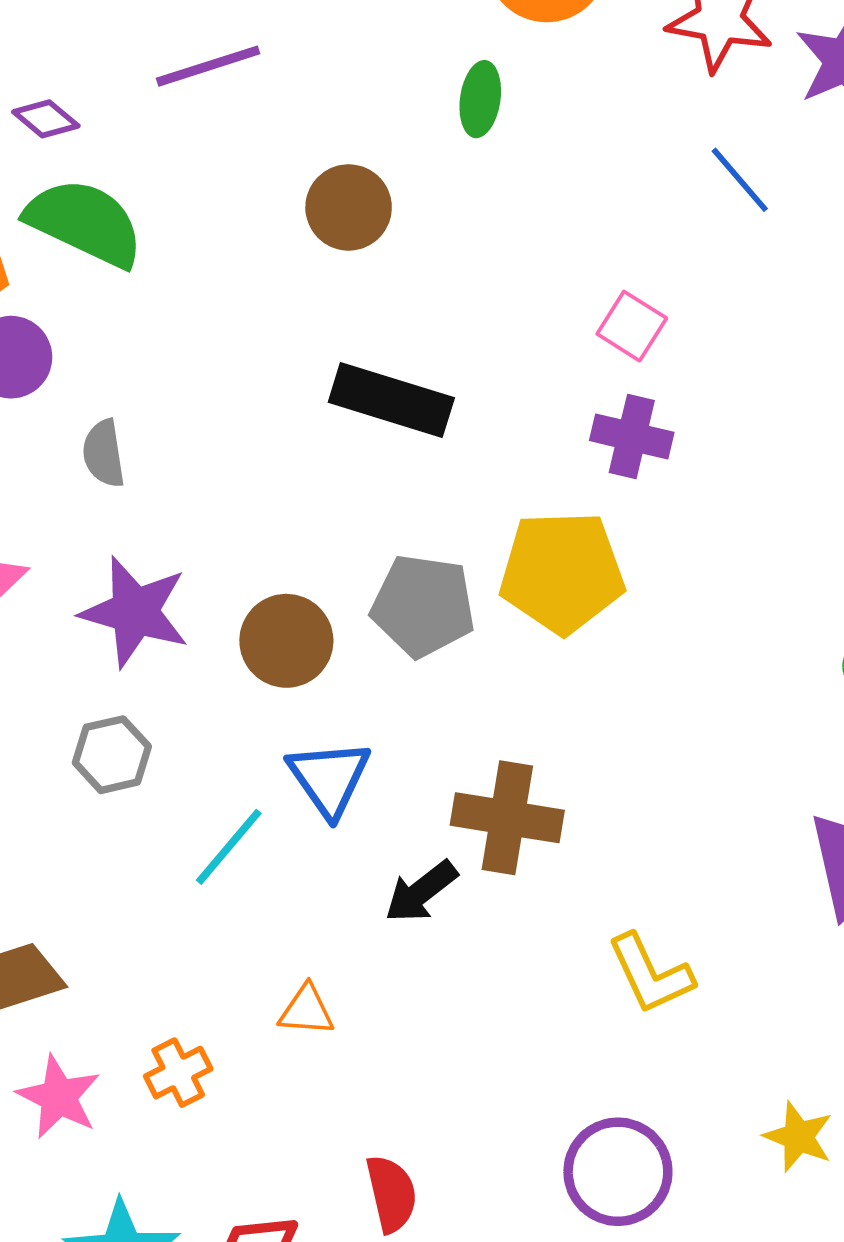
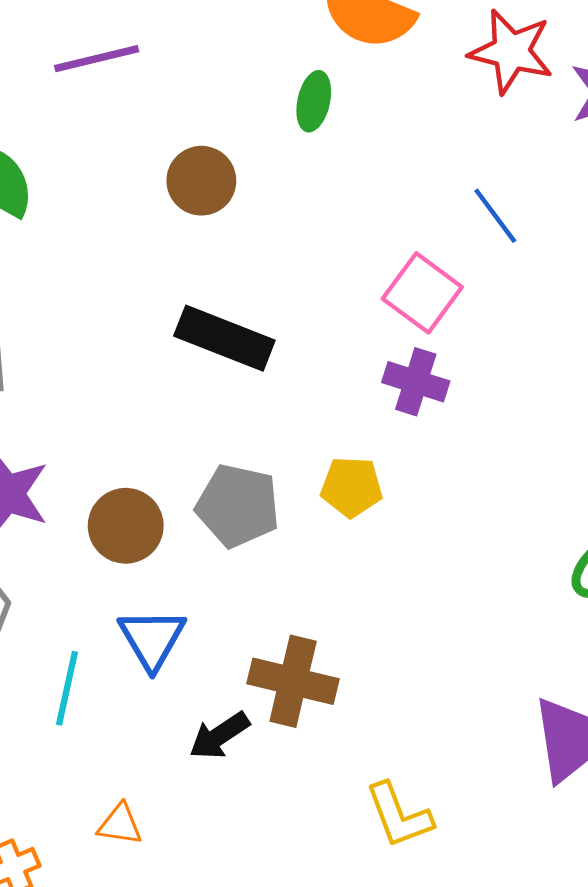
blue line: (740, 180) -> (495, 216), moved
pink square: (632, 326) -> (422, 293), size x1.4
yellow pentagon: (562, 572) -> (352, 487), size x0.6
cyan line: (229, 847) -> (67, 688), turned -32

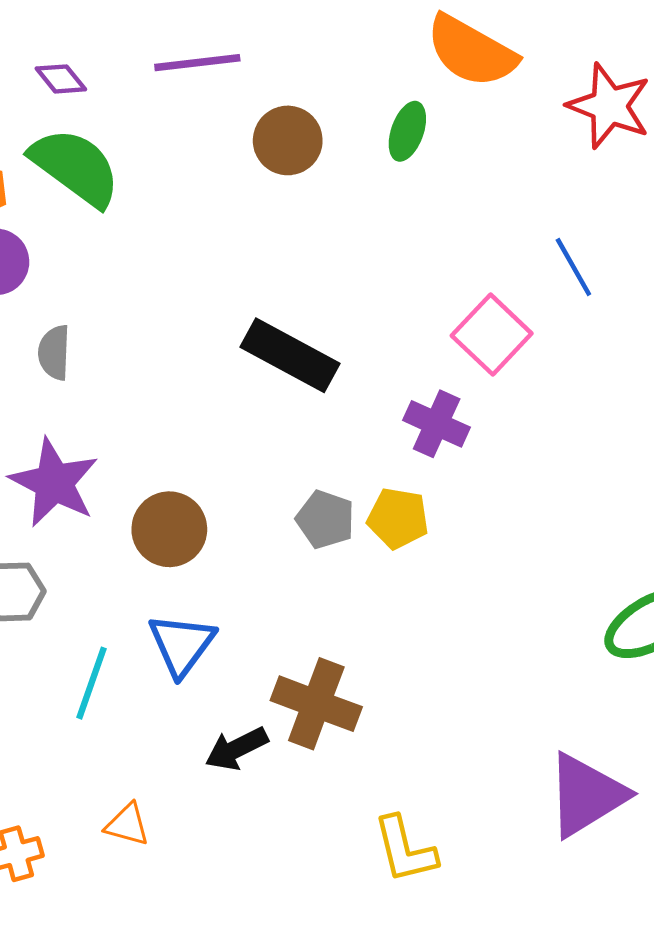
brown circle: (201, 181) -> (288, 140), moved
purple cross: (416, 382) -> (437, 424), moved
gray pentagon: (238, 506) -> (325, 519), moved, size x0.7

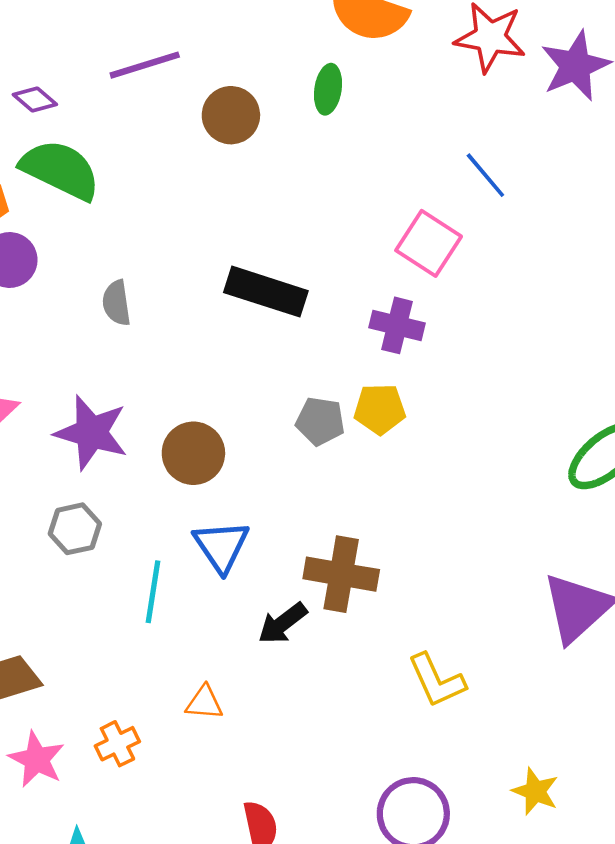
gray semicircle: (54, 353) -> (117, 303), moved

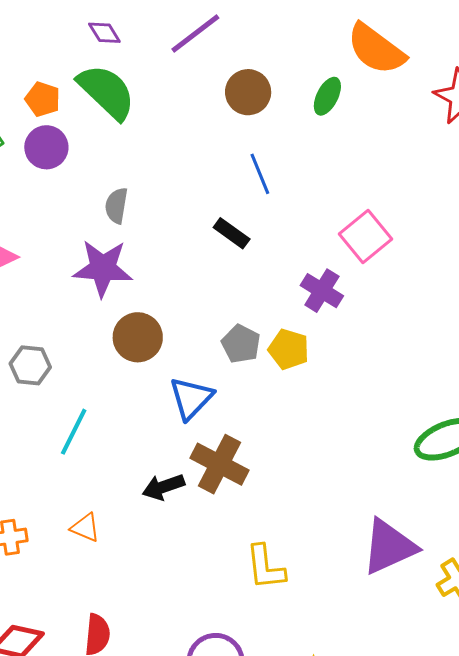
purple line: (145, 65) -> (195, 34), turned -38
blue line: (485, 175) -> (260, 174), moved
black rectangle: (266, 292) -> (232, 233), size x0.6
purple star: (91, 433) -> (103, 268), moved, turned -30
blue triangle: (221, 546) -> (191, 398), moved

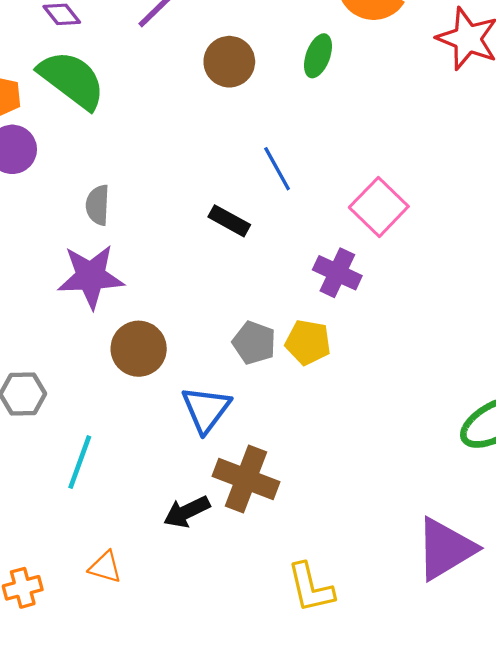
blue line: (260, 174) -> (277, 169), moved

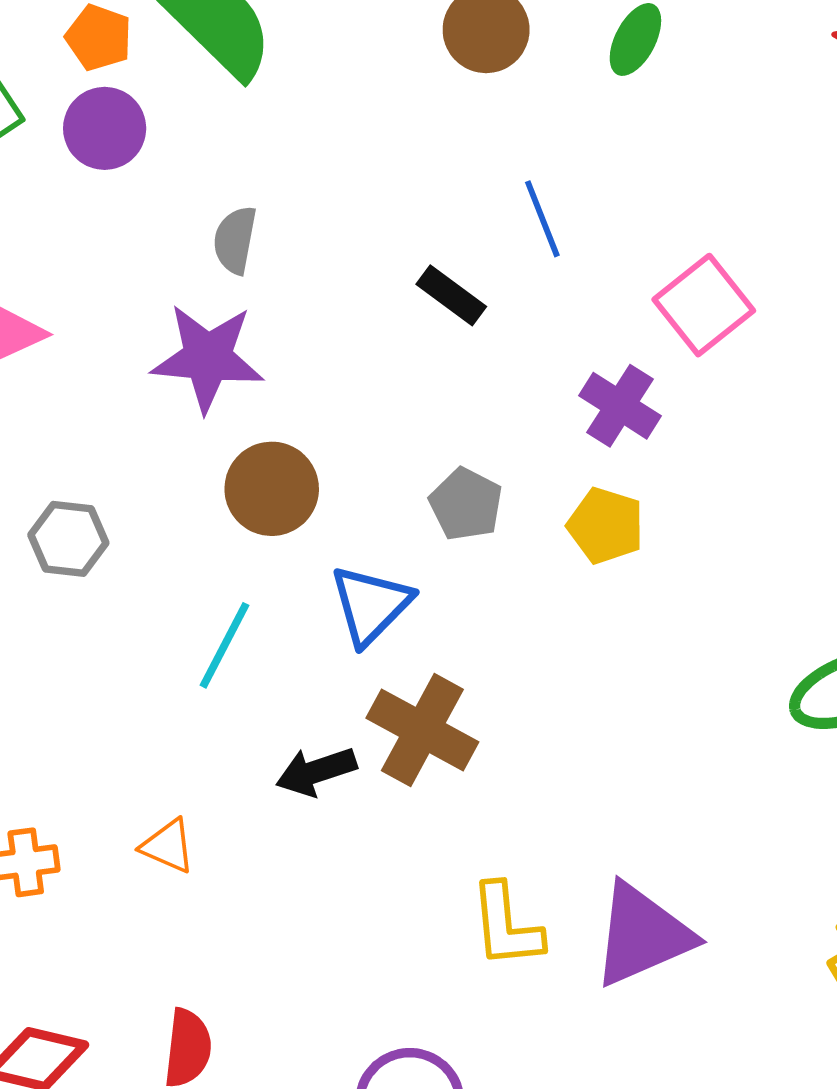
yellow pentagon: (308, 342) -> (606, 526), moved
cyan line: (80, 462) -> (224, 645), moved
purple triangle: (445, 549) -> (642, 935), moved

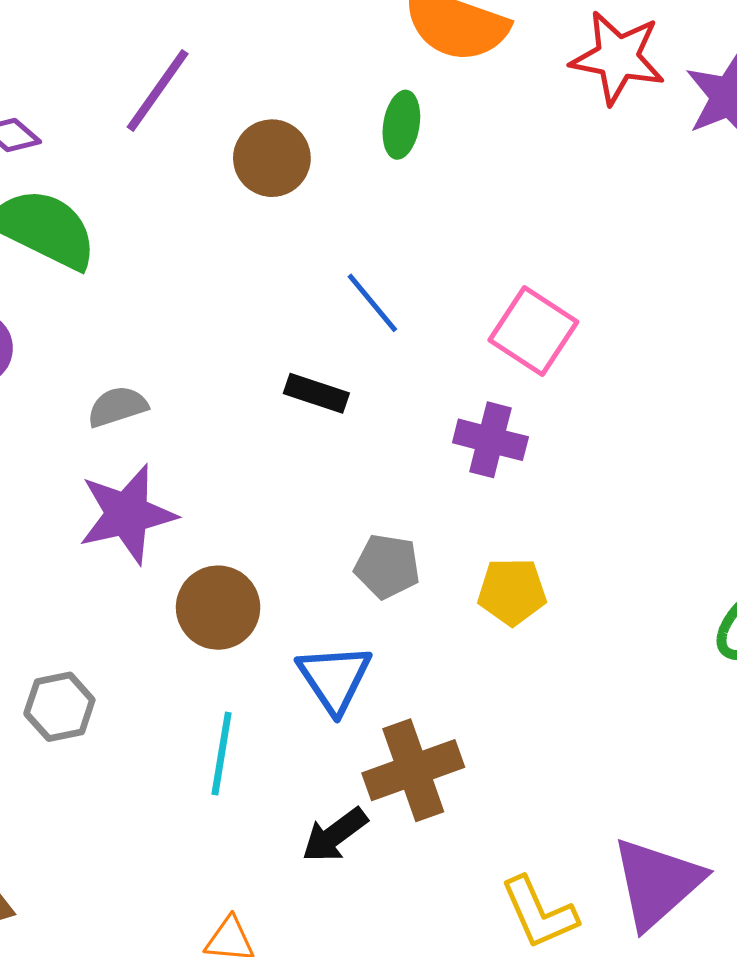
gray semicircle: (235, 240) -> (117, 407), turned 80
yellow pentagon: (606, 526) -> (512, 592), moved
brown cross: (422, 730) -> (413, 770), turned -30

